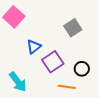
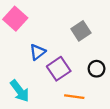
black circle: (82, 69) -> (97, 69), moved

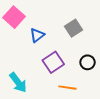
blue triangle: (37, 52) -> (37, 35), moved

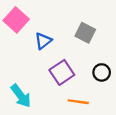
gray square: (73, 28) -> (85, 33), turned -30

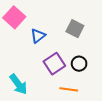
black circle: (102, 72) -> (79, 64), moved

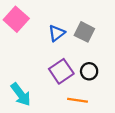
blue triangle: (38, 36) -> (57, 33), moved

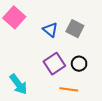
blue triangle: (57, 33) -> (50, 30), turned -42

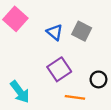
black circle: (79, 64) -> (98, 79), moved

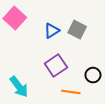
blue triangle: (55, 32) -> (52, 31), turned 49

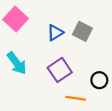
cyan arrow: (19, 87) -> (17, 63), moved

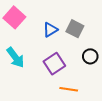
black circle: (99, 80) -> (90, 56), moved

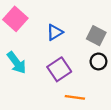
gray square: (75, 29) -> (96, 36), moved

